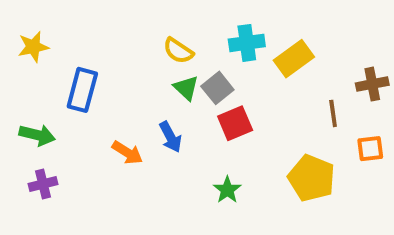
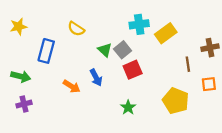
yellow semicircle: (178, 51) -> (76, 29), moved

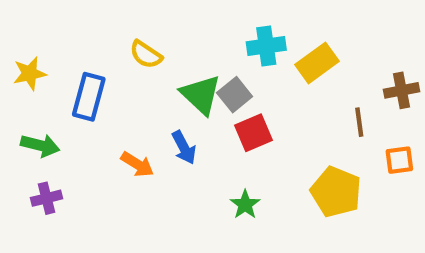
yellow star: (19, 27) -> (30, 74), moved
green triangle: (105, 50) -> (201, 95), size x1.5

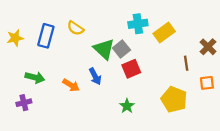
brown cross: (401, 90) -> (208, 47), turned -35
blue rectangle: (89, 97) -> (46, 36), moved
green arrow: (40, 145) -> (35, 77), moved

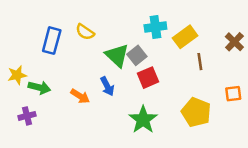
yellow star: (15, 38) -> (17, 75), moved
brown cross: (208, 47) -> (234, 42), moved
brown line: (186, 63) -> (200, 62), moved
green star: (127, 106) -> (143, 120), size x1.6

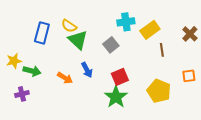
green triangle: (117, 55) -> (78, 40), moved
red square: (148, 78) -> (120, 77), moved

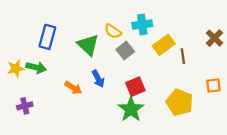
yellow semicircle: (69, 26) -> (113, 31), moved
yellow rectangle: (150, 30) -> (164, 45), moved
green arrow: (32, 71) -> (36, 67), moved

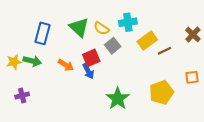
green triangle: (88, 45) -> (79, 27), moved
brown line: (183, 56) -> (164, 51), turned 72
red square: (135, 87) -> (91, 58), moved
orange arrow: (73, 88) -> (66, 65), moved
yellow pentagon: (180, 102) -> (161, 92), turned 30

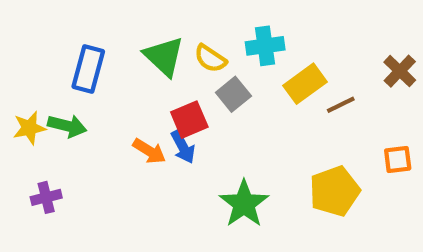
orange arrow: (66, 65) -> (149, 151), moved

